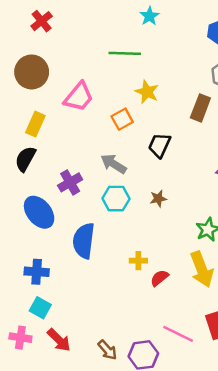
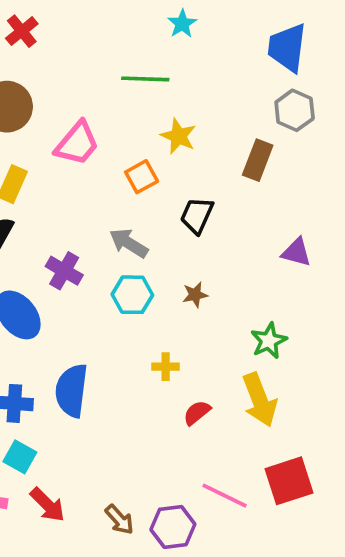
purple cross: (70, 182) -> (64, 271), turned -30
blue semicircle: (84, 241) -> (72, 391), moved
yellow cross: (138, 261) -> (166, 367), moved

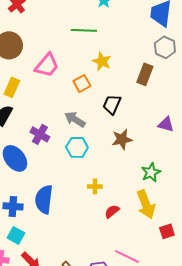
brown star: (195, 295) -> (122, 139), moved, size x1.5
red square: (289, 481) -> (167, 231), moved, size x0.6

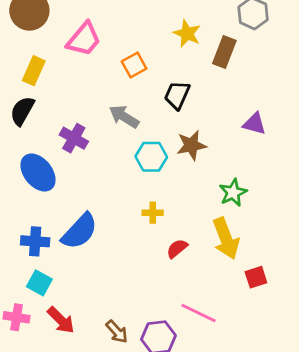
yellow star: (102, 61) -> (187, 33), moved
cyan hexagon: (77, 147) -> (151, 157), moved
blue semicircle: (44, 199) -> (80, 231), turned -144

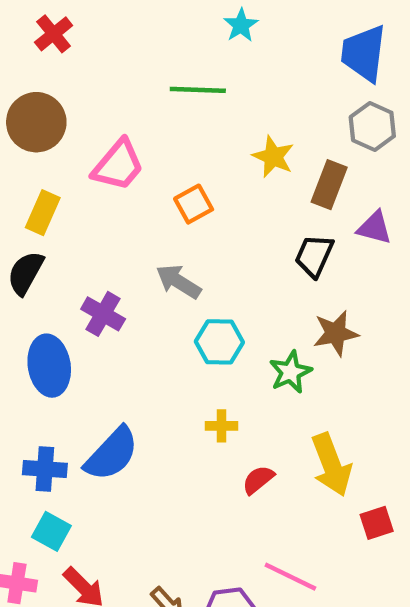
black trapezoid: (177, 95) -> (314, 256), moved
purple triangle: (254, 124) -> (374, 228), moved
brown star: (191, 145) -> (336, 333), moved
blue ellipse: (38, 173) -> (49, 366), turned 30
green star: (233, 193) -> (290, 372), moved

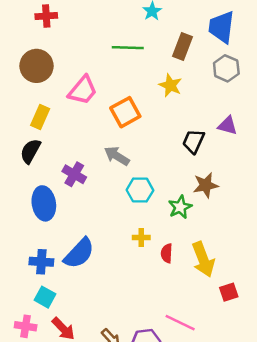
red cross: (54, 34) -> (46, 16), turned 35
brown rectangle: (329, 185) -> (183, 46), moved
orange square: (194, 204) -> (125, 112), size x1.4
red semicircle: (258, 480) -> (167, 253), moved, turned -48

